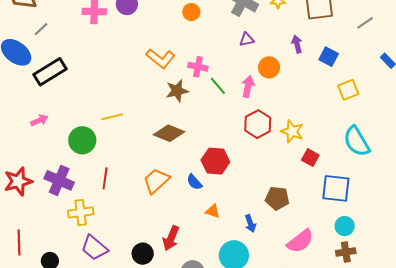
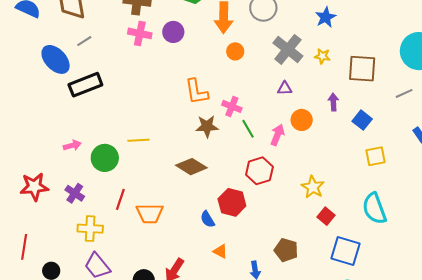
orange L-shape: (161, 59) -> (196, 92), turned 32
pink arrow: (39, 120) -> (72, 145), moved
red hexagon: (258, 124) -> (259, 171), moved
purple cross: (59, 180) -> (75, 193), size x0.7
orange trapezoid: (156, 181) -> (150, 213), moved, turned -148

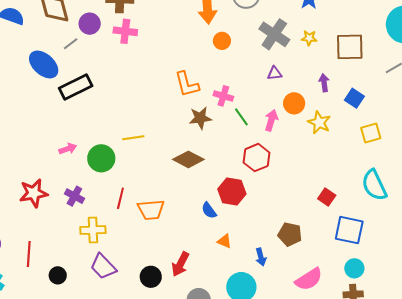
purple circle: (173, 32) -> (90, 24), moved
yellow star: (313, 187) -> (319, 123), moved

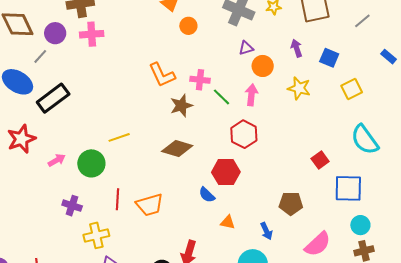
orange circle: (294, 103) -> (263, 66), moved
red star: (34, 193) -> (21, 139), moved
red square: (327, 197) -> (320, 160), turned 30

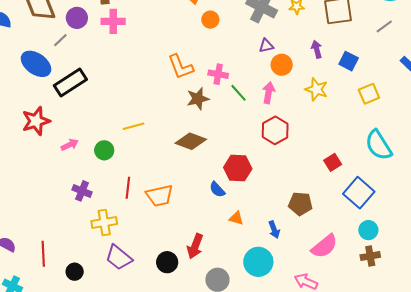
red hexagon: (244, 134) -> (275, 130), moved
green circle: (91, 163) -> (104, 150), size x0.7
blue square: (348, 188) -> (359, 193), turned 36

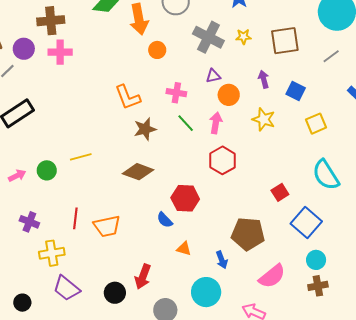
pink cross: (218, 74) -> (176, 93), moved
green circle: (104, 150) -> (47, 170), moved
brown pentagon: (300, 204) -> (248, 234), size x1.4

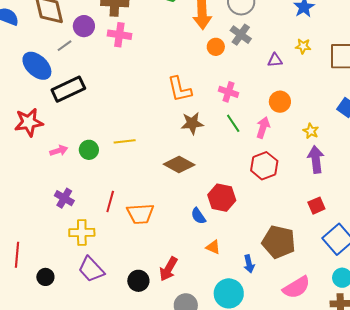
gray cross: (208, 37) -> (241, 35), moved, size x0.7
purple triangle: (213, 76) -> (275, 60), moved
purple arrow: (264, 79) -> (316, 159), moved, size x1.5
yellow star: (264, 119) -> (311, 131), size x0.7

